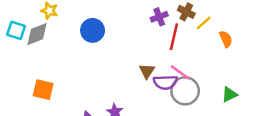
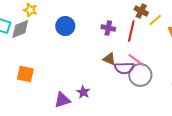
purple cross: (159, 17) -> (108, 28), moved, turned 32
brown triangle: (147, 71) -> (109, 59), turned -40

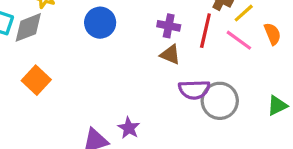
brown triangle: (109, 59) -> (170, 55), moved
pink line: (136, 60) -> (239, 40), moved
orange square: (25, 74) -> (36, 80), moved, turned 30

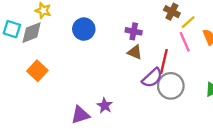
red line: (205, 31) -> (164, 62), moved
pink line: (239, 40) -> (185, 42), turned 30
purple semicircle: (194, 90) -> (152, 78), turned -40

